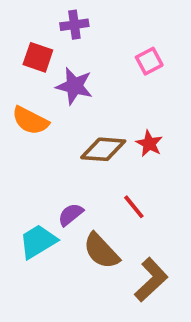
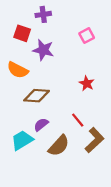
brown diamond: (103, 149) -> (37, 96), moved
brown semicircle: (101, 251) -> (59, 146), turned -95
brown L-shape: (151, 280) -> (94, 140), moved

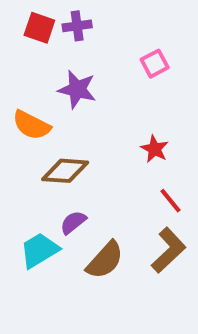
red square: (22, 33) -> (39, 28), moved
red line: (78, 120) -> (170, 201), moved

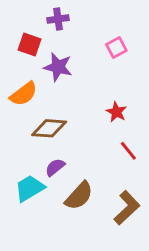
red square: (39, 28) -> (30, 45), moved
orange semicircle: (31, 125) -> (24, 94), turned -64
brown L-shape: (169, 250) -> (127, 208), moved

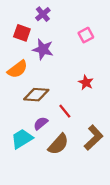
purple cross: (58, 19) -> (43, 14), turned -32
red line: (128, 151) -> (65, 111), moved
brown L-shape: (127, 208) -> (94, 138), moved

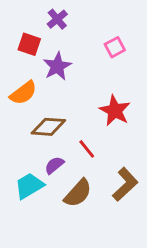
purple star: (43, 49) -> (57, 66), turned 30
red star: (86, 82) -> (115, 111), size x1.5

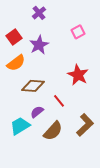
red square: (29, 44) -> (14, 37), moved, turned 35

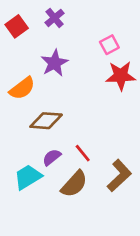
red square: (14, 37) -> (17, 26), moved
red star: (78, 75) -> (121, 76), moved, turned -30
red line: (59, 101) -> (83, 153), moved

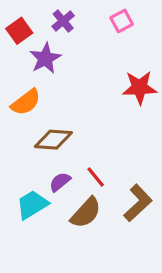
pink square: (109, 45) -> (122, 21), moved
purple star: (55, 63) -> (45, 58), moved

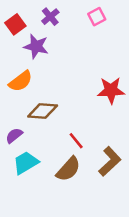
purple star: (45, 58) -> (36, 46), turned -30
red star: (140, 88) -> (111, 90), moved
purple semicircle: (60, 182) -> (14, 136), moved

